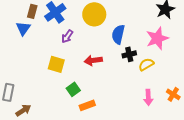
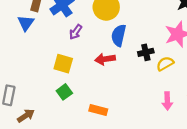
blue semicircle: (118, 34) -> (119, 35), moved
green square: (73, 89) -> (64, 92), moved
orange rectangle: (87, 105) -> (98, 110), turned 35

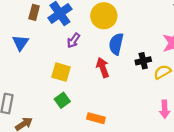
blue triangle: (26, 23) -> (21, 43), moved
red arrow: (105, 59) -> (103, 68), turned 78

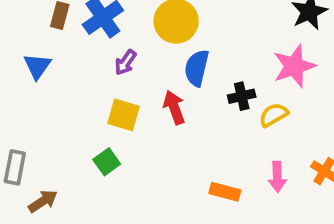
yellow square: (61, 72) -> (124, 115), moved
orange rectangle: (96, 118) -> (225, 192), moved

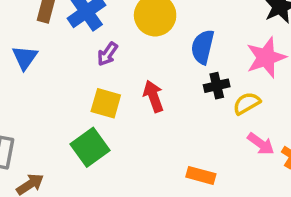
blue semicircle: (197, 68) -> (203, 47), moved
green square: (107, 162) -> (90, 147), size x1.5
pink arrow: (277, 177) -> (261, 144), moved, turned -52

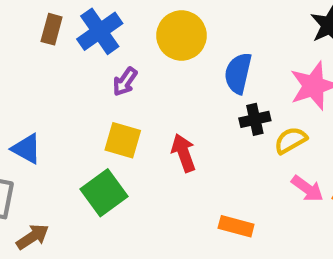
blue triangle: (25, 57) -> (26, 149), moved, turned -36
red arrow: (153, 96) -> (184, 153), moved

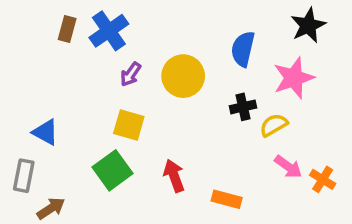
yellow circle: (182, 35) -> (183, 76), moved
blue semicircle: (238, 73) -> (243, 49), moved
red arrow: (184, 153) -> (174, 176), moved

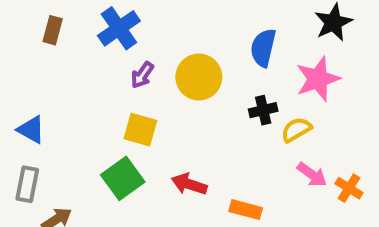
brown rectangle: (67, 29) -> (53, 30), moved
blue triangle: (45, 132) -> (31, 130), moved
red arrow: (174, 176) -> (189, 184), turned -52

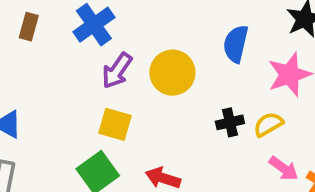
purple arrow: (142, 75) -> (117, 71), size x1.4
black cross: (263, 110) -> (230, 122), moved

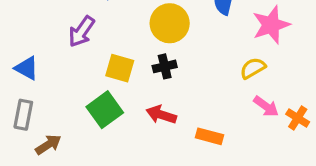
purple arrow: (117, 71) -> (81, 32), moved
black cross: (230, 122) -> (165, 66), moved

